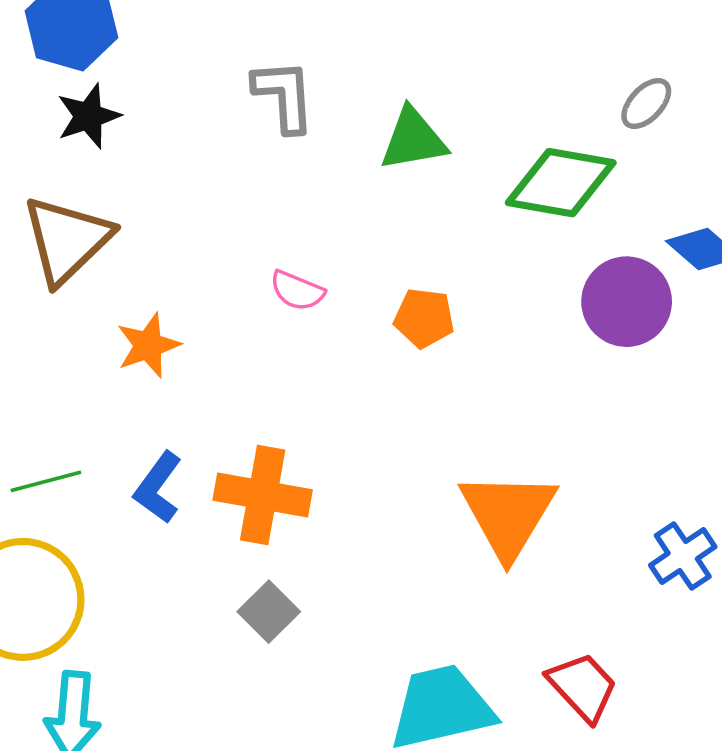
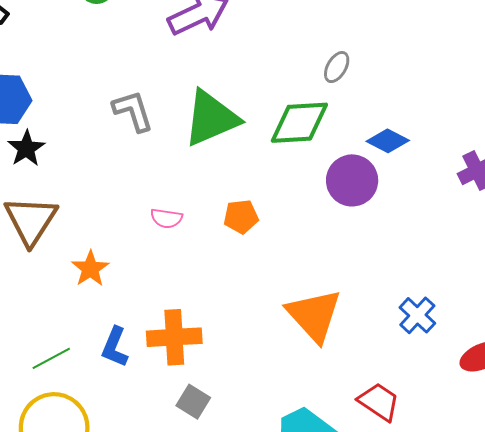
green triangle: (413, 139) -> (211, 118), size x1.5

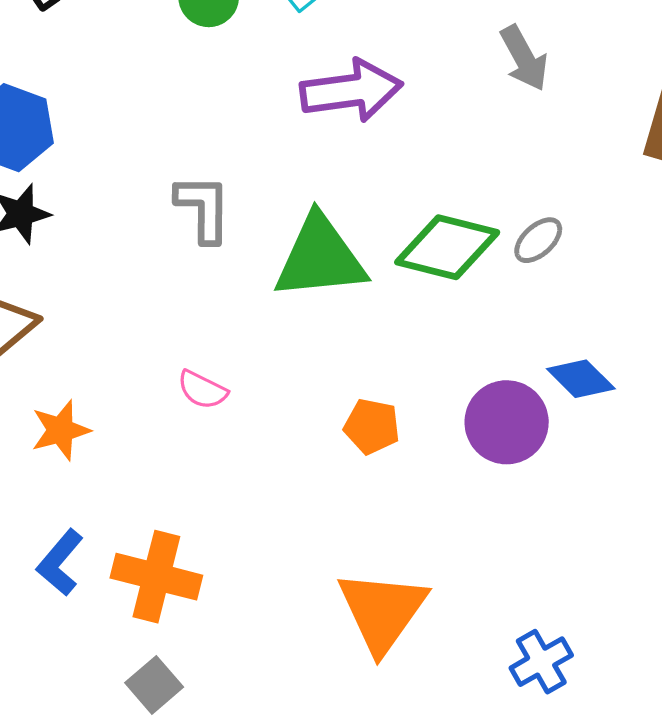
green diamond: (299, 123) -> (447, 247), moved
orange pentagon: (241, 217) -> (372, 426), moved

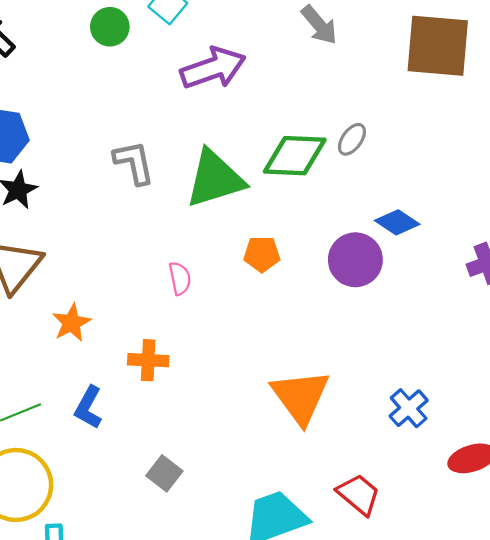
pink semicircle: (202, 390) -> (180, 278), moved, turned -116
orange pentagon: (372, 426) -> (262, 254), moved
orange cross: (156, 577) -> (148, 360), moved, size x0.7

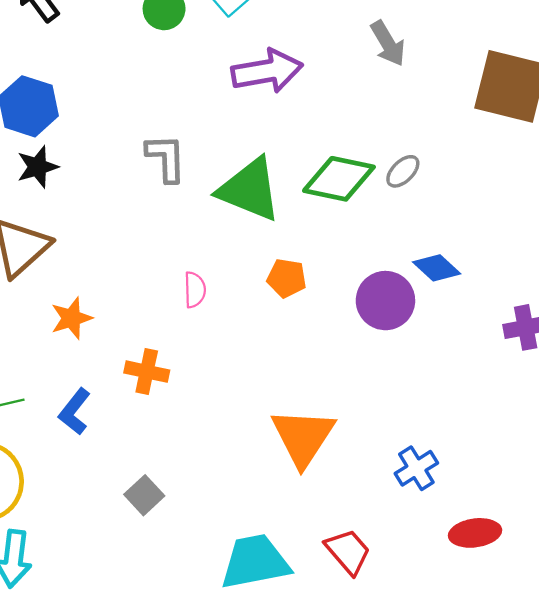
green triangle: (215, 179) -> (250, 190), turned 30

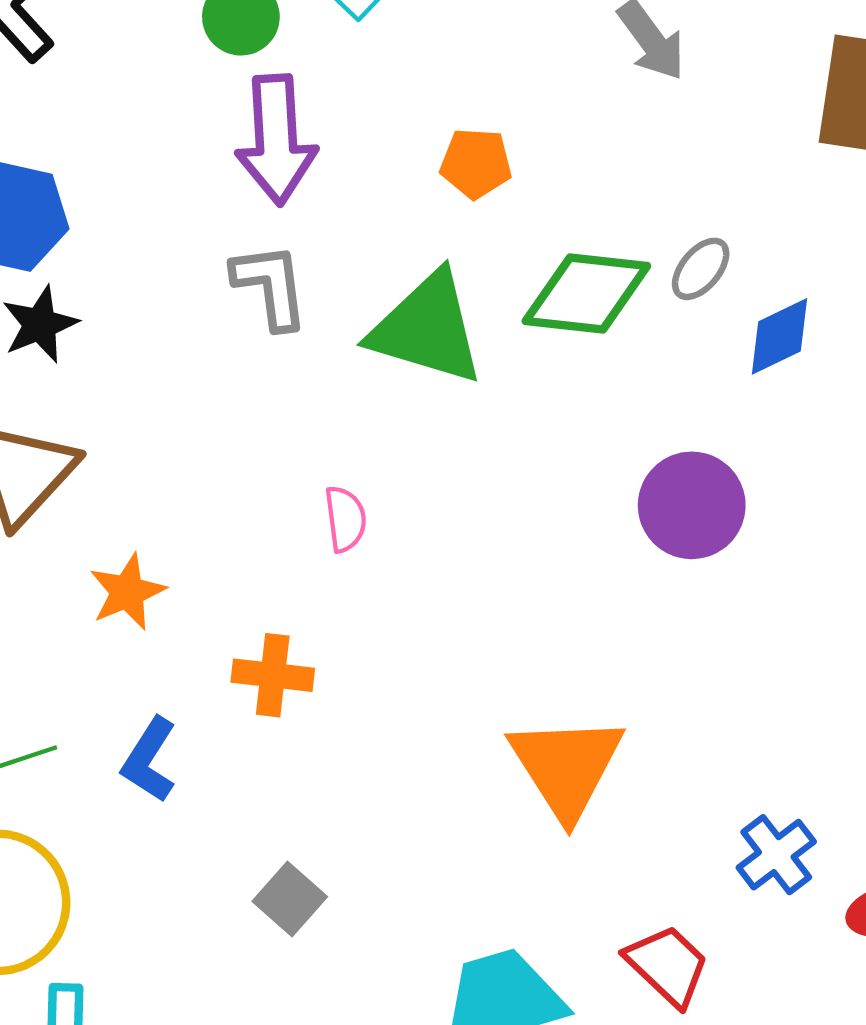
purple arrow: (267, 71) -> (276, 140), moved, turned 102
blue diamond: (437, 268) -> (779, 336), moved, turned -63
orange pentagon: (287, 278) -> (476, 163), moved
blue cross: (416, 468) -> (776, 855), moved

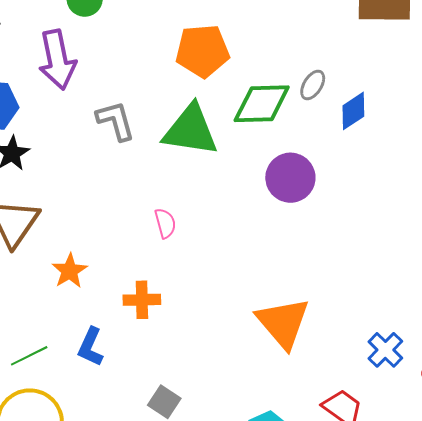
purple arrow: (276, 140) -> (57, 60), moved
orange pentagon: (476, 163) -> (202, 51), size x1.6
purple circle: (692, 505) -> (290, 178), moved

